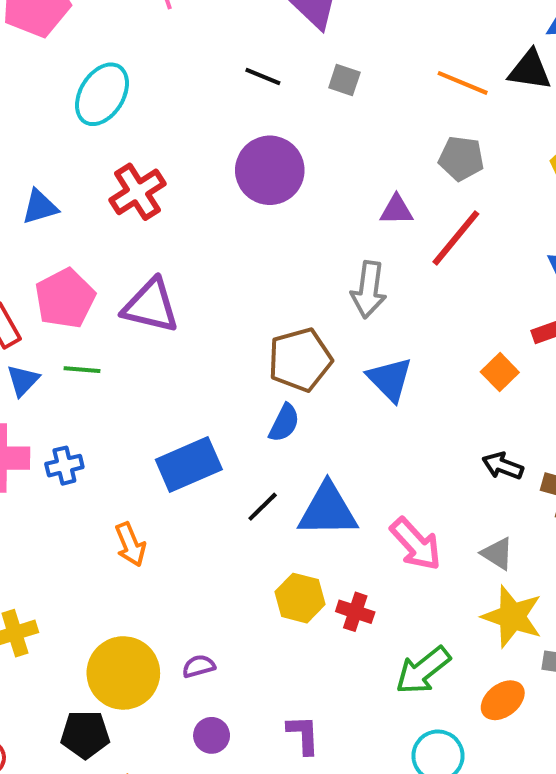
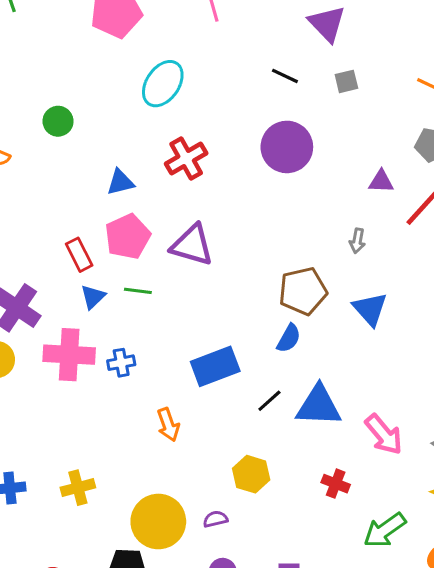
gray square: (344, 80) -> (346, 81), turned -35
blue triangle: (40, 207) -> (120, 182), moved
gray arrow: (369, 290) -> (357, 241), size x0.6
yellow hexagon: (300, 598) -> (251, 474), moved

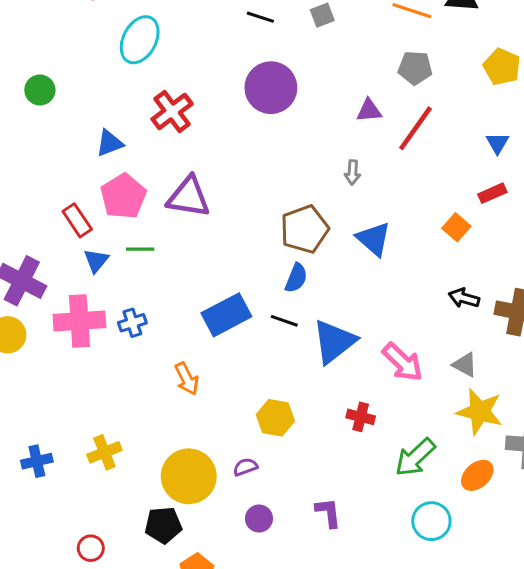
black line: (269, 401) -> (284, 321), moved, turned 68
blue triangle: (319, 406) -> (334, 342), turned -33

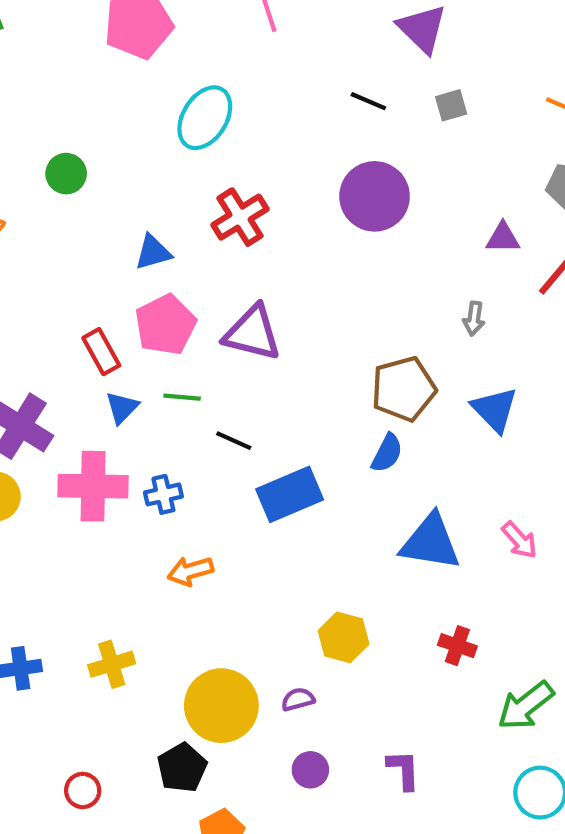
black line: (284, 321) -> (234, 441), moved
blue triangle: (334, 342) -> (430, 542), turned 42
pink arrow: (403, 362) -> (519, 540), moved, size x0.7
orange arrow: (187, 379) -> (190, 571), moved, turned 96
black pentagon: (163, 525) -> (182, 768), turned -30

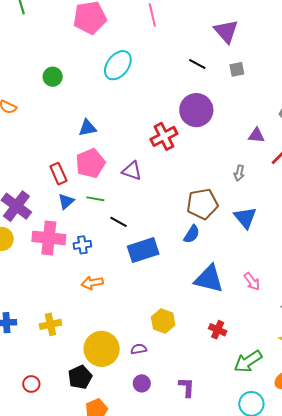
green circle: (66, 174) -> (53, 77), moved
red cross: (240, 217) -> (164, 136), moved
purple triangle: (252, 333) -> (132, 171), size x0.7

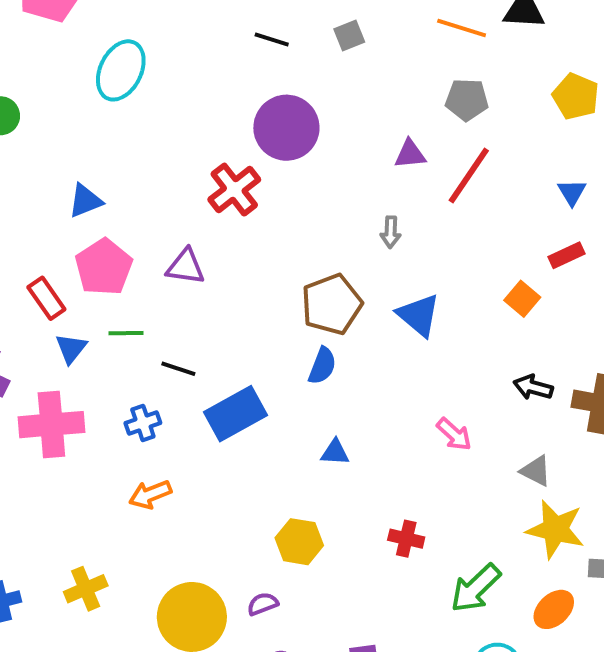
blue cross: (82, 245) -> (143, 423), moved
blue triangle: (209, 279) -> (335, 452), moved, size x0.5

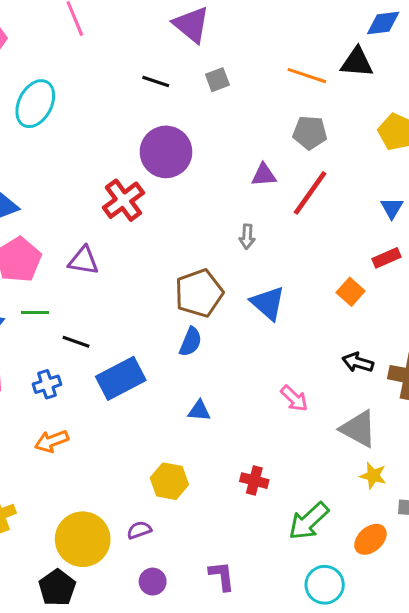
gray triangle: (536, 471) -> (358, 429), size x1.5
yellow star: (555, 529) -> (373, 476), size x0.6

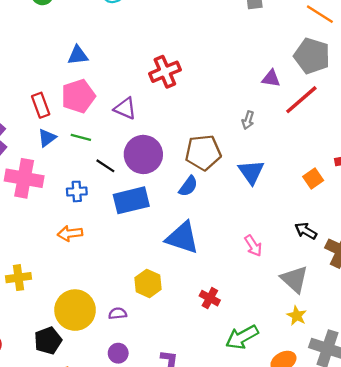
gray pentagon: (310, 133) -> (312, 56), size x1.4
purple circle: (166, 152) -> (143, 154), moved
blue triangle: (199, 411) -> (182, 238), size x2.0

